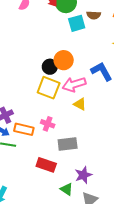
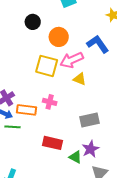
black circle: (50, 67) -> (33, 22), moved
gray rectangle: (68, 144) -> (90, 120), moved
green triangle: (67, 189) -> (75, 157), moved

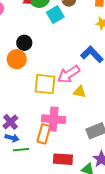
orange circle: (59, 37) -> (17, 59), moved
pink cross: (50, 102) -> (54, 119), size x1.6
orange rectangle: (27, 110) -> (44, 134), moved, turned -72

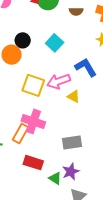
cyan square: (55, 15) -> (55, 43), moved, turned -30
yellow triangle: (80, 92) -> (73, 96), moved

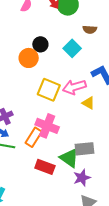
brown semicircle: (76, 11) -> (90, 30), moved
green triangle: (55, 178) -> (69, 158), moved, size x1.5

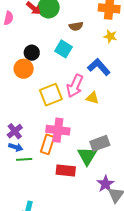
pink arrow: (74, 87) -> (75, 86), turned -35
yellow square: (49, 90) -> (51, 95), turned -30
green triangle: (69, 158) -> (87, 156), turned 40
purple star: (82, 178) -> (106, 184), moved

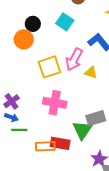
orange rectangle: (48, 144) -> (45, 146), moved, turned 66

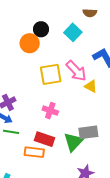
pink arrow: (74, 59) -> (76, 71), turned -80
pink cross: (55, 103) -> (50, 111), size x0.7
red rectangle: (60, 143) -> (44, 139), moved

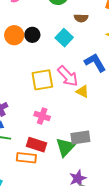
orange circle: (30, 43) -> (14, 35), moved

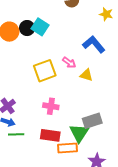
cyan square: (64, 38) -> (40, 27), moved
pink arrow: (68, 76) -> (69, 63), size x0.6
orange rectangle: (26, 158) -> (67, 148), moved

